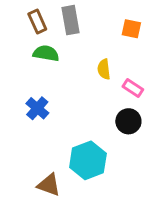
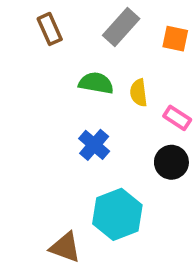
gray rectangle: (71, 20) -> (121, 27), moved, turned 52
green semicircle: (46, 53) -> (96, 83), moved
blue cross: (37, 108) -> (94, 145), moved

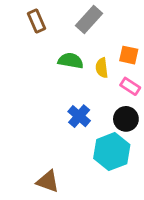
orange square: (175, 39) -> (129, 55), moved
blue cross: (94, 145) -> (79, 116), moved
cyan hexagon: (117, 214) -> (112, 152), moved

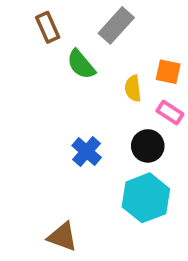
green semicircle: (71, 61) -> (81, 64), moved, turned -140
blue cross: (79, 116) -> (87, 151), moved
black circle: (126, 119) -> (148, 146), moved

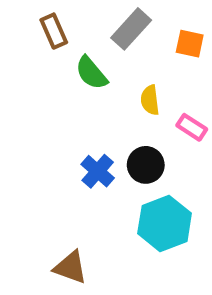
orange square: (168, 72) -> (190, 44), moved
black circle: (148, 146) -> (146, 165), moved

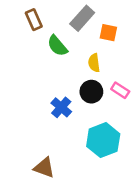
orange square: (190, 44) -> (108, 33), moved
pink rectangle: (192, 127) -> (120, 90), moved
black circle: (146, 165) -> (91, 92), moved

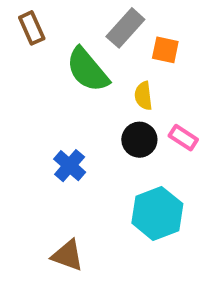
brown rectangle: (34, 20) -> (32, 28), moved
green semicircle: (57, 46) -> (88, 70), size x1.4
blue cross: (61, 107) -> (70, 166), moved

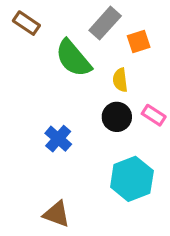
brown rectangle: (32, 28) -> (26, 23), turned -32
orange square: (165, 50) -> (139, 41), turned -30

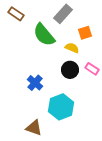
orange square: (139, 41) -> (85, 33), moved
yellow semicircle: (120, 80) -> (72, 48), turned 120
cyan hexagon: (132, 179) -> (61, 107), moved

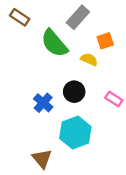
pink rectangle: (92, 69) -> (114, 99), moved
black circle: (70, 70) -> (74, 92), moved
brown triangle: (34, 128) -> (42, 159), turned 30

